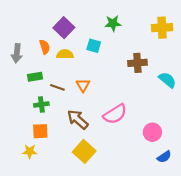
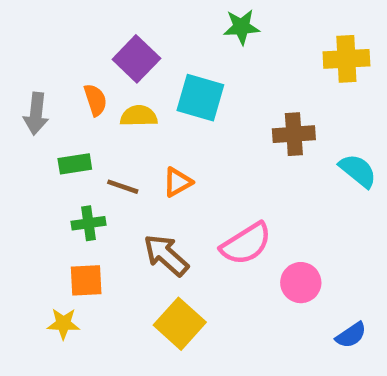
green star: (113, 23) -> (241, 27), moved
cyan square: (94, 46) -> (200, 98), size x1.5
orange triangle: (83, 85) -> (178, 182), turned 32
pink circle: (152, 132) -> (301, 283), moved

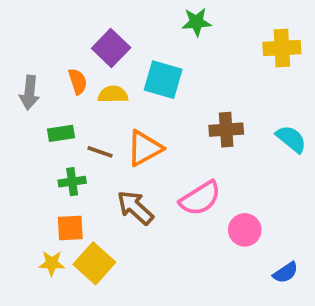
brown cross: (294, 134) -> (226, 130), moved
orange triangle: (178, 182) -> (145, 148), size x1.5
yellow square: (180, 324) -> (94, 263), moved

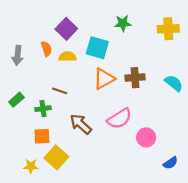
green star: (196, 22) -> (123, 23), moved
green rectangle: (61, 133) -> (16, 100), moved, turned -32
orange triangle: (145, 148) -> (104, 79), moved
yellow star: (52, 263) -> (31, 166), moved

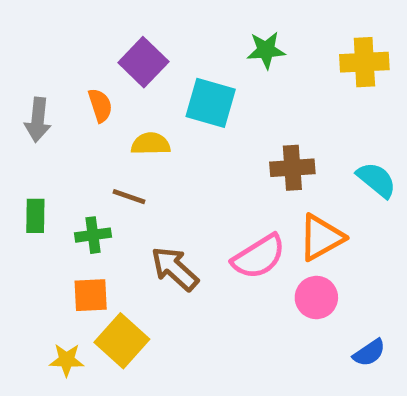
yellow semicircle: (67, 57) -> (151, 144), moved
orange triangle: (104, 79) -> (321, 237), moved
green rectangle: (16, 100) -> (35, 216), turned -48

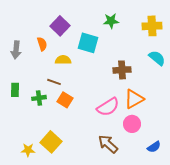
cyan semicircle: (376, 180) -> (157, 58), moved
brown arrow: (175, 269) -> (108, 144), moved
orange square: (91, 295) -> (65, 100), moved, turned 35

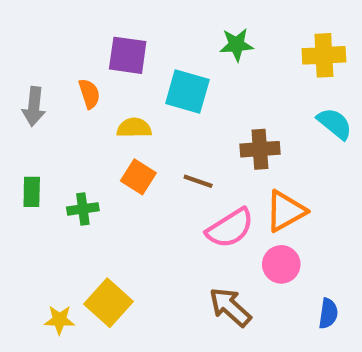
purple square: (60, 26) -> (128, 55), turned -36
brown line: (54, 82) -> (198, 181), moved
orange square: (65, 100) -> (138, 177), moved
blue semicircle: (154, 147) -> (328, 313), turned -48

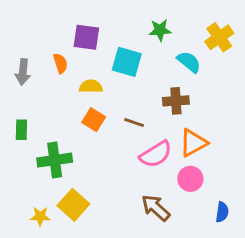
yellow cross: (324, 55) -> (219, 37), turned -32
cyan semicircle: (335, 124) -> (189, 62), moved
green cross: (83, 209) -> (55, 160), moved, size x1.6

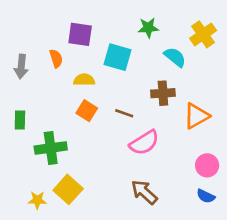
orange triangle: (193, 143) -> (196, 116), moved
pink circle: (190, 179) -> (207, 165), moved
blue semicircle: (222, 212) -> (206, 196), turned 108

